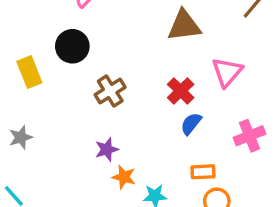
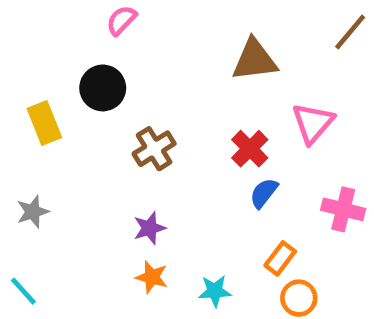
pink cross: (249, 136) -> (343, 209), turned 36
orange rectangle: (203, 172) -> (280, 258), turned -50
orange star: (124, 177) -> (152, 277), moved

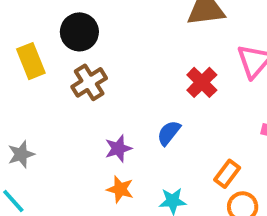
brown cross: (154, 149) -> (89, 82), moved
blue semicircle: (264, 193) -> (169, 133), moved
gray star: (33, 212) -> (21, 154), moved

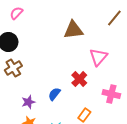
red cross: (202, 82) -> (79, 79), moved

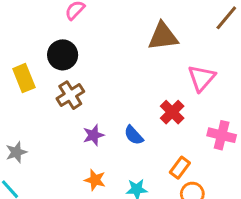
blue semicircle: (54, 94) -> (134, 135), turned -80
purple star: (28, 102) -> (93, 135), moved

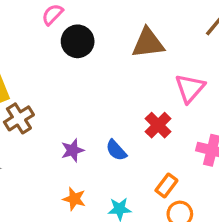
black circle: (63, 55) -> (78, 41), moved
brown cross: (70, 95) -> (19, 118), moved

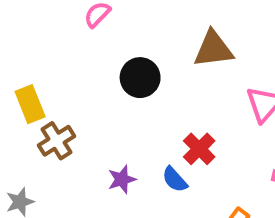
black circle: (78, 41) -> (140, 78), moved
red cross: (158, 125) -> (199, 149), moved

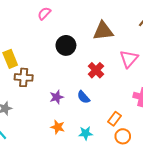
brown cross: (57, 141) -> (24, 77), turned 36
red cross: (199, 149) -> (96, 70), moved

